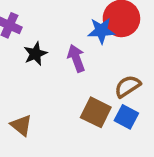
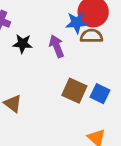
black star: (35, 54) -> (23, 44), turned 30
brown semicircle: (128, 86) -> (92, 36), moved, turned 35

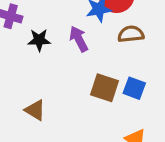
brown semicircle: (92, 36) -> (131, 34), moved

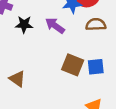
purple arrow: (79, 39) -> (55, 26), turned -30
blue square: (134, 88) -> (96, 67), turned -30

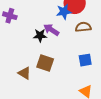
black star: (24, 24) -> (40, 35), moved
brown square: (73, 65) -> (45, 63), moved

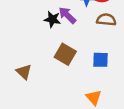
brown square: (45, 63) -> (65, 54), moved
brown triangle: (24, 73) -> (24, 72), moved

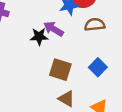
blue square: (101, 60) -> (98, 67), turned -35
brown triangle: (24, 72) -> (67, 99), moved

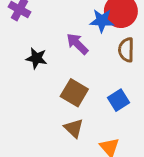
brown semicircle: (95, 25) -> (126, 50), turned -96
black star: (39, 36) -> (36, 58), moved

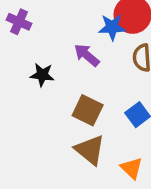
brown triangle: (74, 128) -> (90, 150), size x1.4

